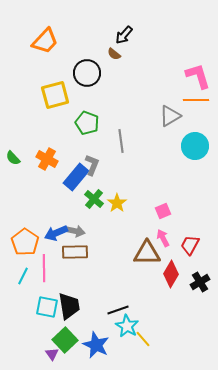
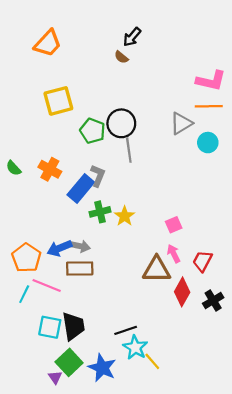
black circle: (87, 73) -> (121, 123), moved
pink L-shape: (198, 76) -> (211, 81), turned 120
cyan circle: (195, 146) -> (208, 143), moved, size x0.7
green cross: (94, 199) -> (100, 212), turned 36
pink line: (44, 268) -> (47, 286), turned -68

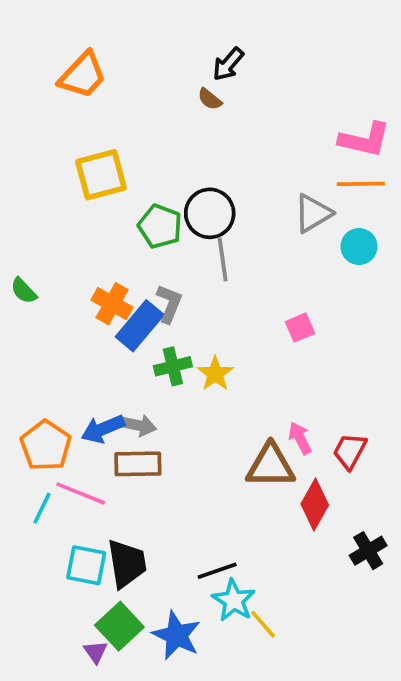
orange cross: (50, 169) -> (112, 304), moved
pink square: (174, 225) -> (300, 328), moved
black cross: (213, 301) -> (368, 551), moved

